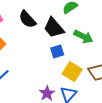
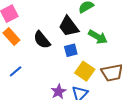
black semicircle: (27, 19) -> (42, 40), moved

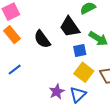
blue square: (71, 50) -> (80, 50), moved

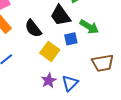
yellow square: (84, 72) -> (50, 51), moved

